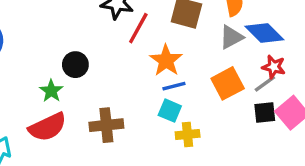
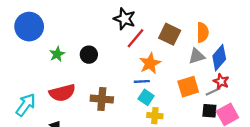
blue diamond: (264, 33) -> (219, 58), turned 75
blue line: (174, 86) -> (142, 81), moved
green star: (51, 91) -> (57, 54), moved

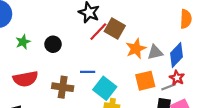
orange semicircle: (203, 32) -> (186, 19), moved
brown square: (170, 34) -> (115, 29), moved
orange star: (150, 63) -> (136, 49), moved
blue line: (142, 81) -> (88, 72), moved
cyan square: (146, 97) -> (105, 88), size x1.5

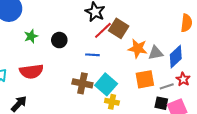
orange star: (136, 49) -> (138, 48), turned 30
blue line: (88, 72) -> (92, 55), moved
red star: (177, 78) -> (183, 79), moved
brown cross: (63, 87) -> (82, 83), moved

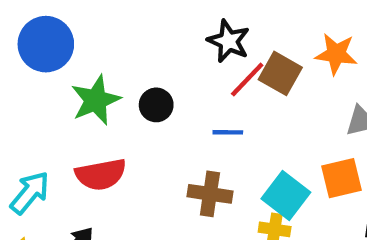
green star: (31, 36) -> (96, 100), size x1.6
orange star: (138, 48) -> (336, 54), moved
cyan square: (106, 84) -> (286, 195), moved

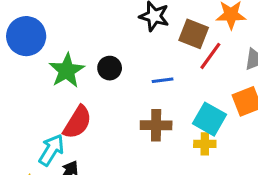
red line: (247, 80) -> (210, 56), moved
red semicircle: (101, 174) -> (77, 122), turned -40
cyan arrow: (30, 193) -> (51, 150), moved

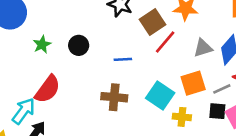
brown square: (194, 34) -> (152, 22), turned 30
green star: (67, 71) -> (42, 45), size x0.6
yellow cross: (205, 144) -> (182, 117), moved

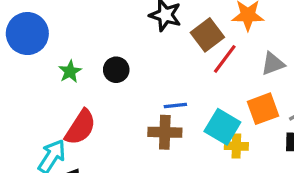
blue line: (123, 59) -> (175, 105), moved
yellow cross: (182, 117) -> (236, 146), moved

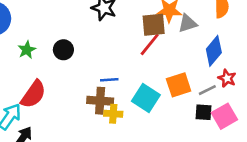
brown square: (207, 35) -> (154, 25), moved, turned 30
gray triangle: (273, 64) -> (188, 23), moved
yellow cross: (236, 146) -> (113, 114), moved

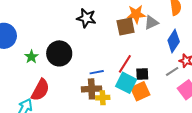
red line: (150, 44) -> (125, 64), moved
black circle: (63, 50) -> (59, 53), size x1.6
orange square: (179, 85) -> (140, 91), moved
black square: (203, 112) -> (142, 74), moved

